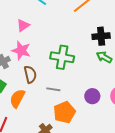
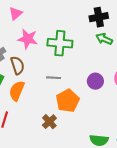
pink star: (21, 50) -> (28, 39), moved
brown semicircle: (30, 74) -> (17, 65), moved

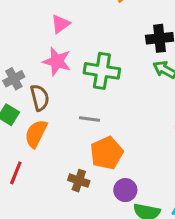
pink triangle: (16, 13) -> (61, 24), moved
purple circle: (95, 81) -> (125, 190), moved
brown cross: (49, 122) -> (79, 181), turned -32

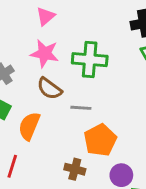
brown semicircle: (40, 98) -> (49, 89), moved, turned 145

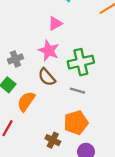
green cross: (90, 60) -> (81, 62), turned -30
gray line: (81, 108) -> (77, 91), moved

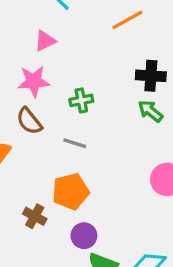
pink star: (49, 51) -> (34, 81), turned -30
green cross: (81, 62) -> (81, 100), size x0.6

